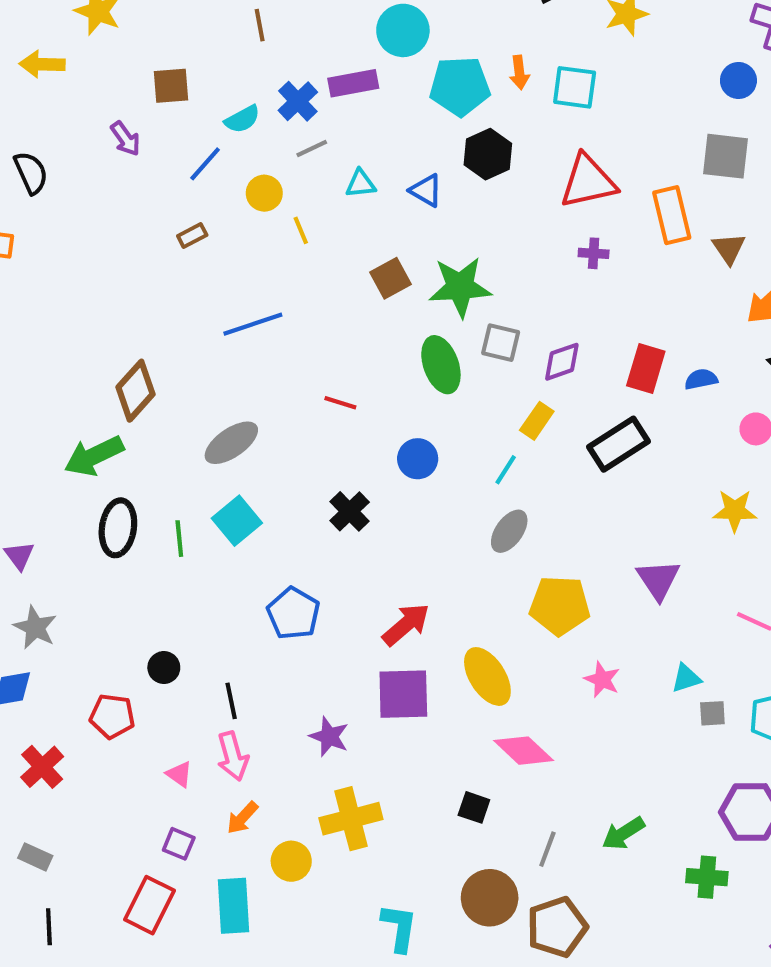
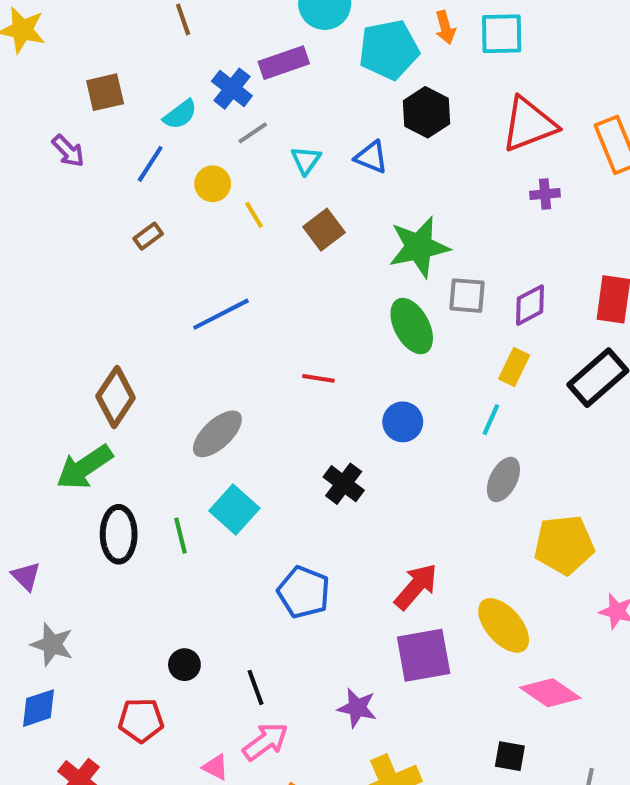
cyan triangle: (361, 184) -> (306, 160), turned -40
brown square: (391, 278) -> (324, 230), moved
pink arrow: (233, 756) -> (265, 742), turned -102

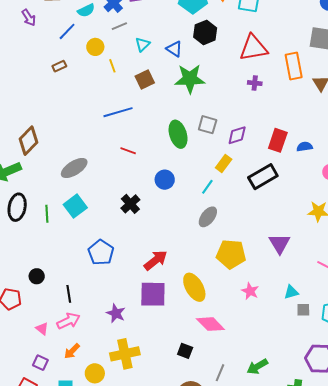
green star: (419, 247) -> (190, 79), moved
blue line: (221, 314) -> (118, 112), moved

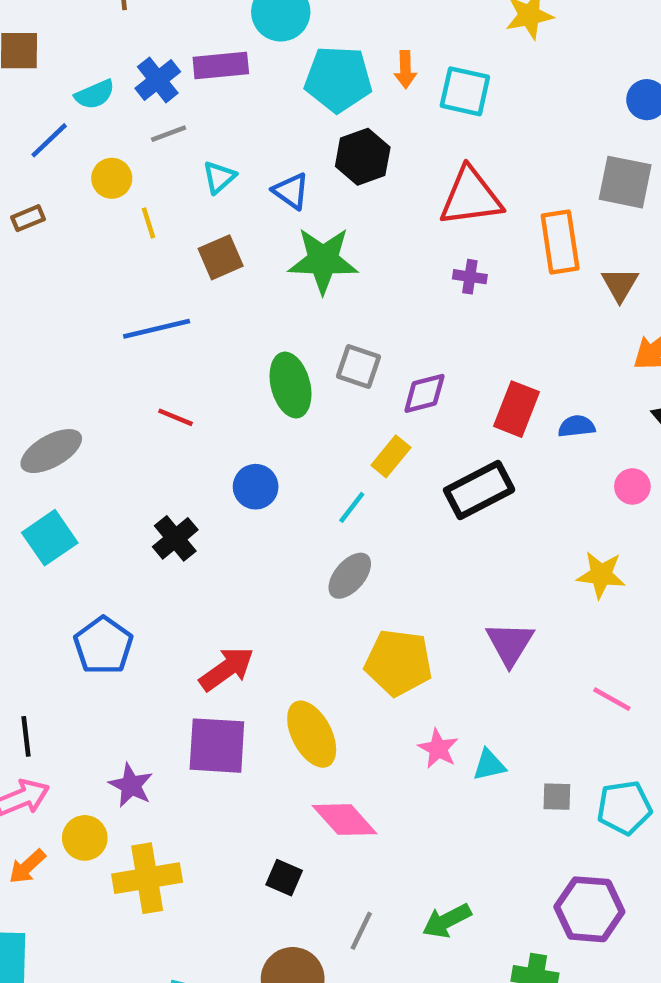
cyan triangle: (291, 292) -> (489, 765), moved
yellow circle: (95, 373) -> (85, 838), moved

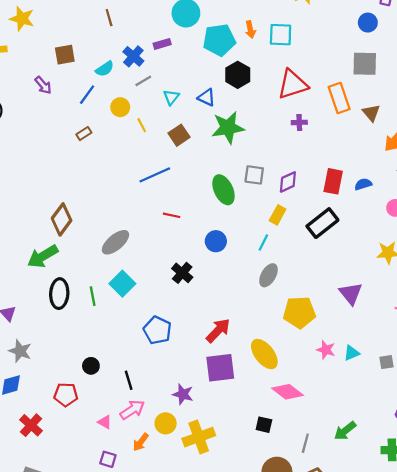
purple rectangle: (221, 65) -> (162, 44), size x0.7

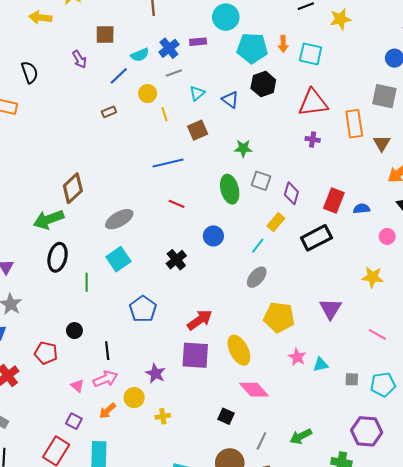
green star: (228, 128) -> (243, 148), moved, size x0.6
purple diamond: (288, 182) -> (291, 193), turned -60
green line: (93, 296) -> (87, 282), moved
yellow cross: (199, 437) -> (163, 416), size x0.5

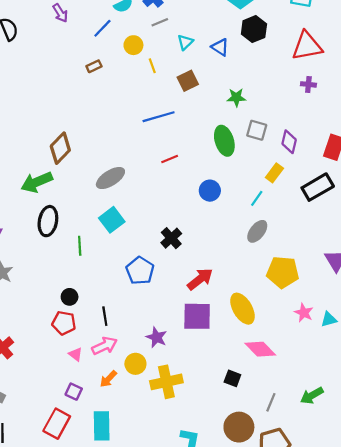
red line: (177, 204) -> (170, 159), turned -42
black cross: (176, 260) -> (171, 238), moved
red pentagon: (46, 353) -> (64, 323), moved
yellow cross: (163, 416) -> (166, 382), size x2.0

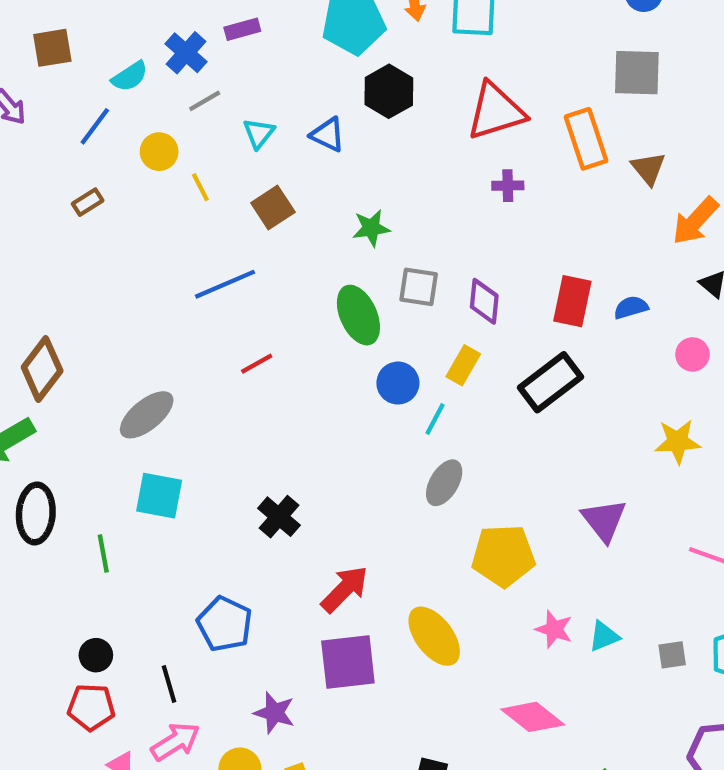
blue circle: (210, 191) -> (398, 383), moved
cyan square: (112, 220) -> (159, 496), turned -35
blue pentagon: (140, 271) -> (225, 624), moved
pink diamond: (260, 349) -> (533, 717), moved

